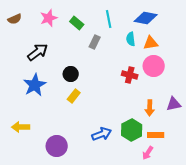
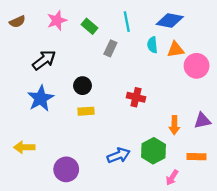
pink circle: (154, 66) -> (197, 66), moved
red cross: (130, 75) -> (136, 97), moved
yellow rectangle: (74, 96) -> (86, 111), turned 48
orange rectangle: (156, 135) -> (197, 157), moved

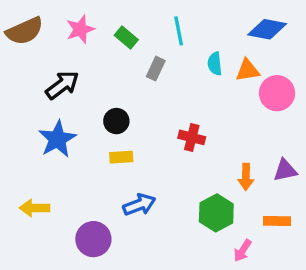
blue diamond: (170, 20) -> (267, 29), moved
brown semicircle: (17, 22) -> (25, 31), size x1.6
blue arrow: (119, 155) -> (139, 205), moved

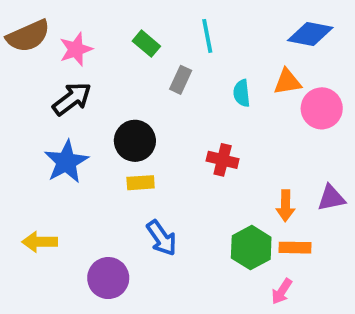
pink star: (80, 29) -> (76, 49), moved
cyan semicircle: (215, 64) -> (242, 93), moved
black circle: (116, 121) -> (135, 141), size x1.4
blue arrow: (139, 205) -> (162, 238), turned 76
orange rectangle: (277, 221) -> (295, 248), moved

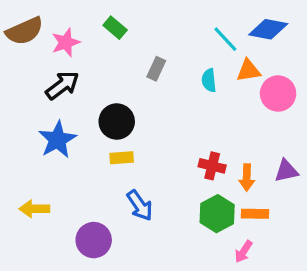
cyan line: (207, 36) -> (225, 39), moved, turned -32
green rectangle: (146, 44) -> (115, 28), moved
red cross: (223, 160) -> (212, 166), moved

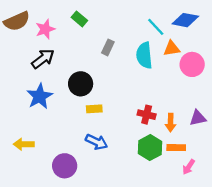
cyan semicircle: (209, 80) -> (144, 55), size x1.6
yellow rectangle: (122, 158) -> (94, 109), moved
blue arrow: (140, 205) -> (96, 142), turned -30
pink arrow: (243, 252) -> (189, 167), moved

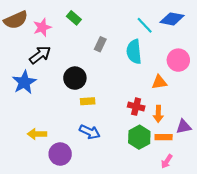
orange triangle: (172, 49) -> (159, 82), moved
blue star: (40, 96) -> (24, 82), moved
purple triangle: (198, 118) -> (184, 127), moved
yellow arrow: (24, 144) -> (37, 134), moved
pink arrow: (189, 167) -> (167, 161), moved

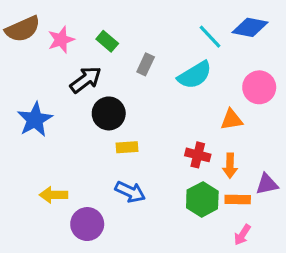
green rectangle: (74, 18) -> (107, 41), moved
cyan semicircle: (134, 52) -> (195, 75), turned -115
black arrow: (40, 55) -> (86, 80), moved

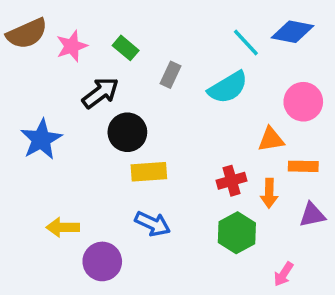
yellow rectangle: (127, 147) -> (149, 172), size x1.4
red cross: (198, 155) -> (231, 181), turned -30
orange rectangle: (238, 199) -> (303, 166), moved

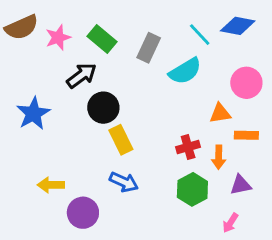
green rectangle: (126, 48) -> (102, 39), size x1.4
gray rectangle: (170, 75) -> (149, 48), moved, size x1.4
yellow rectangle: (149, 172) -> (121, 140), turned 68
purple triangle: (312, 215) -> (241, 185), moved

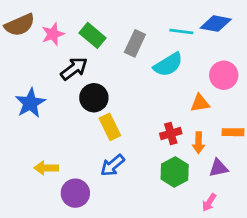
cyan line: (200, 35) -> (181, 31), turned -40
orange rectangle: (246, 135) -> (233, 132), moved
blue arrow: (124, 182) -> (112, 165), turned 115

